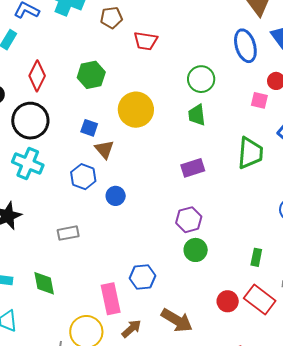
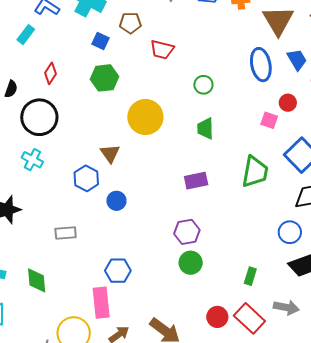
red diamond: (37, 76) -> (51, 73), size x0.7
green circle: (201, 79) -> (203, 85), moved, size x0.7
blue square: (89, 128) -> (101, 41), moved
cyan cross: (28, 163) -> (32, 160), size x0.7
blue hexagon: (142, 277) -> (118, 271), moved

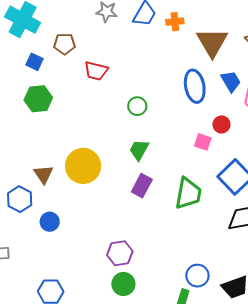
yellow circle: (145, 117) -> (83, 166), moved
green trapezoid: (205, 128) -> (139, 150), turned 30
purple rectangle: (196, 181) -> (142, 186), moved, turned -50
blue circle: (290, 232) -> (197, 276), moved

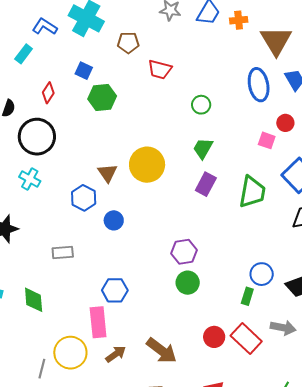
blue square: (35, 62) -> (84, 71), moved

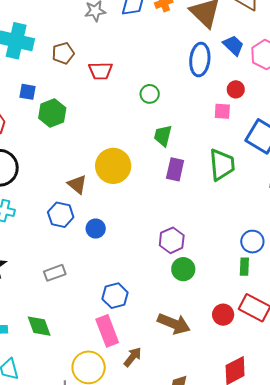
blue ellipse: (259, 85) -> (200, 60), turned 32
brown arrow: (162, 351) -> (174, 324), moved

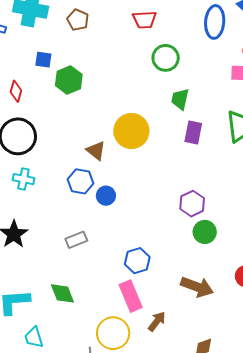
brown pentagon: (63, 53) -> (78, 20), turned -30
red trapezoid: (100, 71) -> (144, 20), moved
green circle: (150, 94) -> (166, 58), size x1.4
blue circle: (96, 229) -> (106, 196), moved

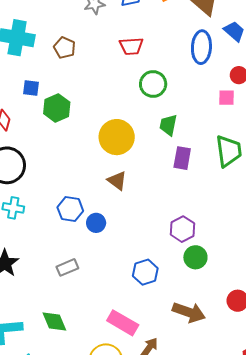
yellow circle: (131, 131) -> (117, 137), moved
brown triangle: (96, 151) -> (117, 181), moved
blue hexagon: (137, 261) -> (145, 272), moved
pink rectangle: (131, 296) -> (123, 323), turned -36

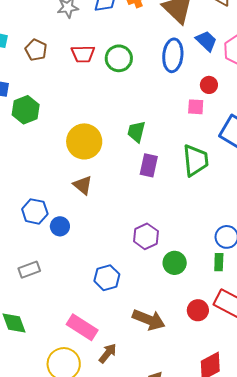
red trapezoid: (131, 46) -> (83, 54), moved
green circle: (153, 84) -> (119, 58), moved
green circle: (195, 257) -> (175, 263), moved

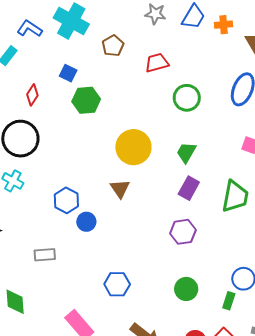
red trapezoid: (83, 54) -> (157, 63), turned 150
green circle: (119, 58) -> (187, 98), moved
purple hexagon: (146, 236) -> (183, 232), moved

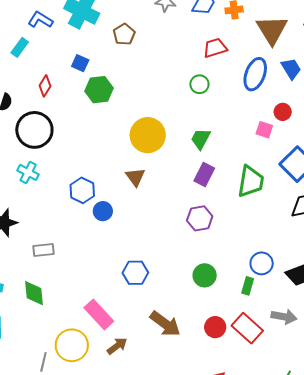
red trapezoid: (157, 63) -> (215, 48), moved
green circle: (187, 98) -> (199, 84), size x0.7
gray rectangle: (45, 255) -> (43, 250), moved

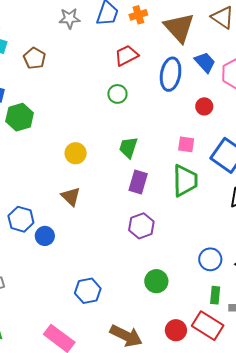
pink square: (264, 130) -> (186, 144), moved
yellow circle: (148, 135) -> (76, 153), size x0.6
green rectangle: (248, 286) -> (215, 295), moved

